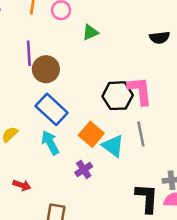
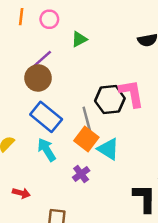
purple line: (29, 53) -> (41, 60), moved, turned 55
gray line: (141, 134) -> (87, 119), moved

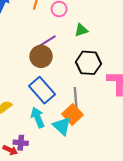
black hexagon: (110, 100) -> (88, 63), moved
cyan triangle: (108, 149) -> (62, 126), moved
purple cross: (81, 174) -> (21, 143), moved, turned 32

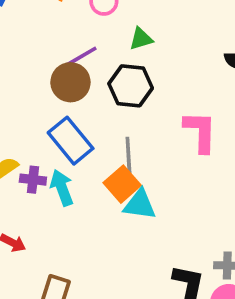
black hexagon: (88, 63) -> (131, 86), moved
cyan triangle: (62, 126) -> (140, 205), moved, turned -36
purple cross: (21, 143) -> (33, 180), moved

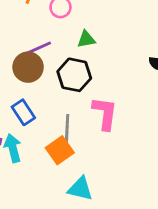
pink L-shape: (200, 132) -> (105, 113), moved
blue rectangle: (71, 141) -> (23, 112), size x0.7
cyan triangle: (140, 205) -> (80, 189), moved

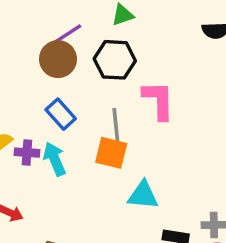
orange square: (60, 150) -> (111, 153), turned -32

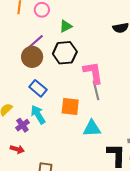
gray line: (116, 125) -> (96, 90), moved
purple cross: (27, 153) -> (22, 125), moved, turned -32

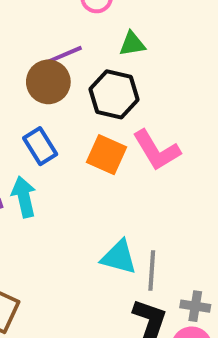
pink L-shape: (93, 73) -> (156, 150), turned 140
gray line: (96, 90) -> (152, 271), moved
orange square: (70, 107) -> (106, 155), moved

